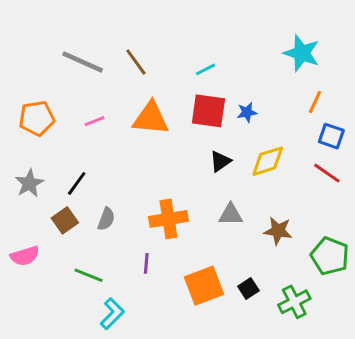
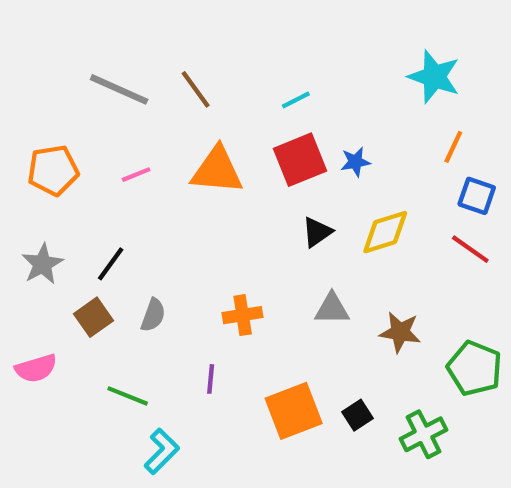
red square: (208, 111) -> (300, 160), turned -30
orange cross: (168, 219) -> (243, 315), size x0.7

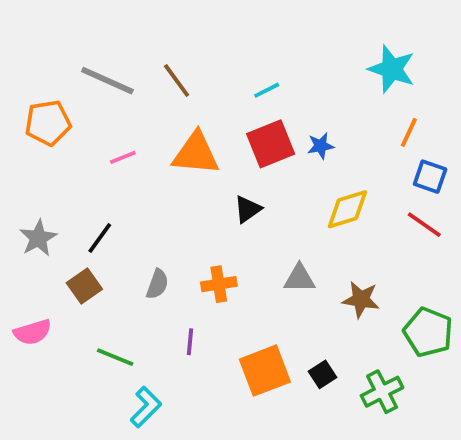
orange pentagon: (53, 170) -> (48, 123), moved
black triangle: (317, 232) -> (248, 209), moved
gray semicircle: (153, 315) -> (157, 284), moved

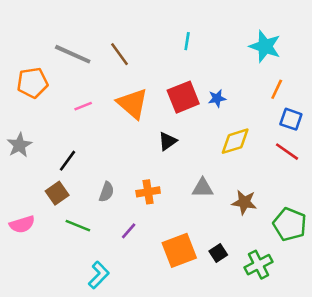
cyan line: (267, 90) -> (187, 41), moved, turned -54
orange triangle: (196, 154) -> (132, 104), turned 36
gray star: (38, 238) -> (19, 145), moved
purple line: (190, 342) -> (129, 231), turned 36
green line: (115, 357) -> (78, 226), moved

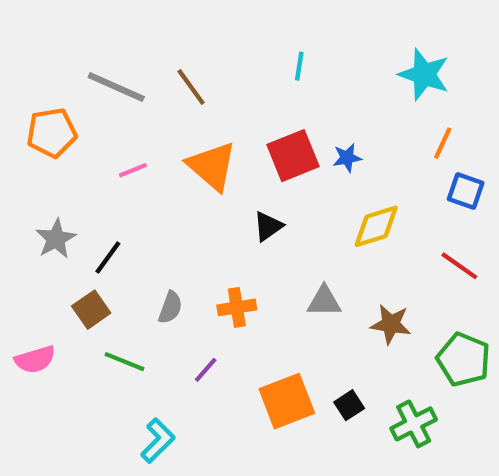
gray star: (19, 145) -> (56, 239), moved
red line: (287, 152) -> (459, 266), moved

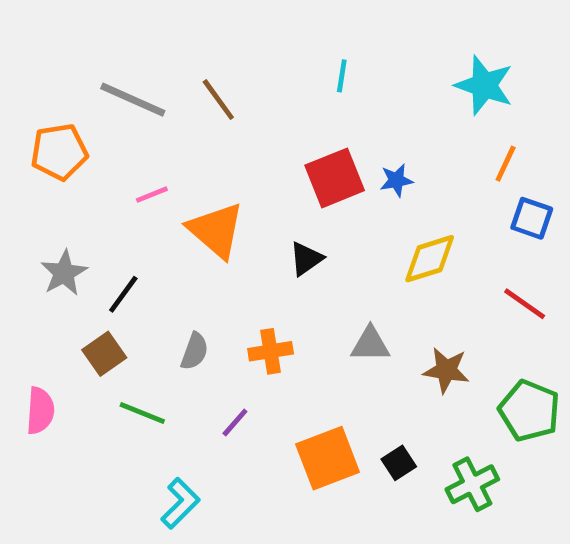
orange triangle: (212, 166) -> (216, 230), moved
pink semicircle: (35, 359) -> (40, 411), turned -69

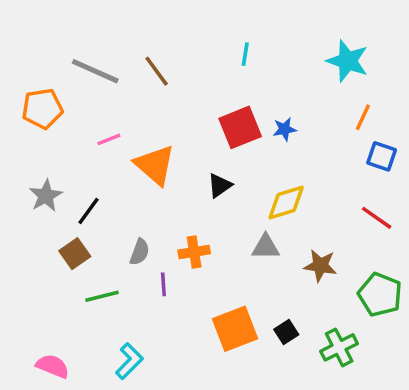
yellow diamond: (430, 259) -> (286, 202), moved
pink semicircle: (40, 411) -> (53, 366), moved, turned -72
green line: (142, 413) -> (102, 296), turned -36
purple line: (235, 423) -> (163, 284), moved, turned -45

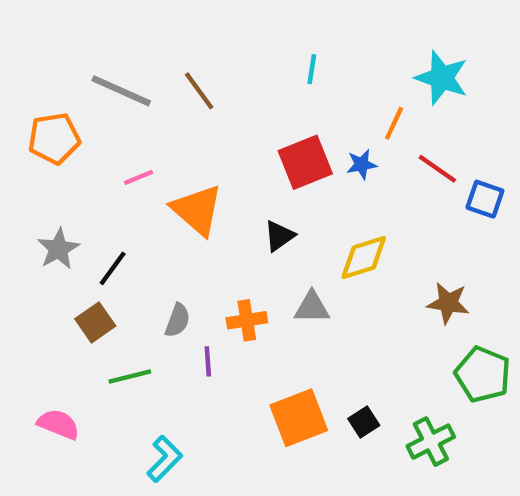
orange line: (363, 117) -> (394, 123), moved
red line: (377, 218) -> (437, 169), moved
gray triangle: (266, 247) -> (312, 307), moved
brown star: (320, 266) -> (448, 303), moved
pink semicircle: (53, 366) -> (58, 424), moved

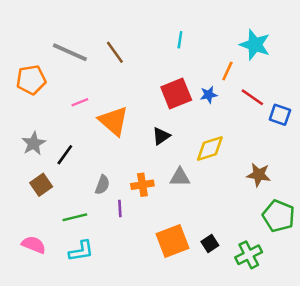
brown square: (95, 322) -> (41, 185), moved
cyan L-shape: (165, 459) -> (81, 251), moved, turned 36

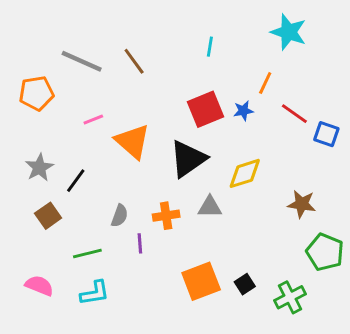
cyan star: (255, 45) -> (289, 32), moved
black triangle: (161, 136) -> (188, 159), size x1.8

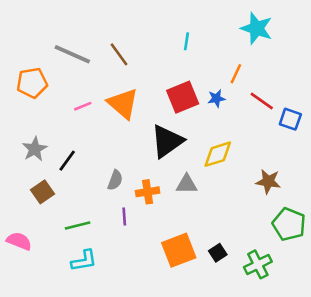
orange triangle: (133, 141) -> (123, 104), moved
gray semicircle: (119, 216) -> (115, 180), moved
pink semicircle: (39, 286) -> (19, 241), moved

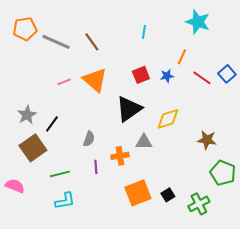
orange pentagon: (32, 83) -> (25, 29), moved
red square: (183, 97) -> (141, 75), size x0.7
blue square: (290, 119) -> (227, 74), moved, turned 30
brown square: (43, 192) -> (33, 148), size x1.5
orange cross: (148, 192) -> (120, 156), moved

